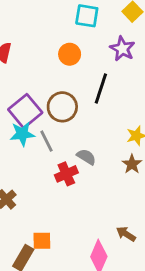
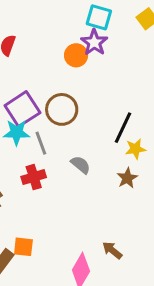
purple star: (122, 49) -> (94, 42), moved
black line: (101, 89) -> (123, 128), moved
red cross: (66, 174) -> (34, 177), moved

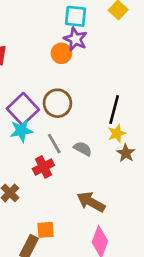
gray line: (41, 143) -> (54, 144), moved
yellow star: (135, 149) -> (117, 133), moved
brown arrow: (112, 250) -> (91, 202), moved, size x1.5

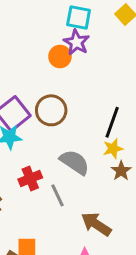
gray line: (54, 144) -> (58, 195), moved
gray semicircle: (83, 149) -> (75, 162), size x1.5
brown arrow: (91, 202) -> (96, 224), moved

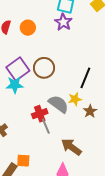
orange circle: (60, 57) -> (28, 28), moved
yellow star: (113, 149) -> (75, 99), moved
red cross: (30, 178) -> (40, 114), moved

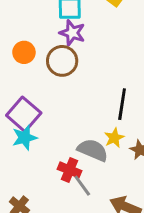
brown circle: (44, 68) -> (62, 61), moved
red cross: (40, 114) -> (69, 170), turned -35

